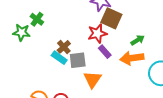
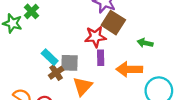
green arrow: (138, 40) -> (145, 43), moved, turned -144
brown cross: (64, 47) -> (56, 73), moved
purple rectangle: (105, 52) -> (101, 58), turned 32

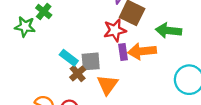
green arrow: (145, 43) -> (168, 31), size x1.5
orange arrow: (129, 69) -> (142, 51), moved

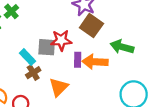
red star: (115, 30) -> (61, 40), moved
gray square: (91, 61) -> (47, 47), moved

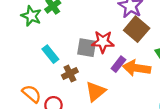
cyan rectangle: (28, 57) -> (50, 54), moved
purple rectangle: (78, 60) -> (118, 64), turned 32

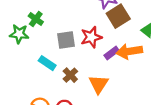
brown square: (137, 29) -> (118, 16), turned 35
gray square: (87, 48) -> (66, 40), moved
purple rectangle: (118, 64) -> (112, 53), turned 32

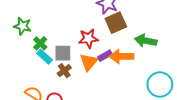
green cross: (36, 19) -> (40, 43), moved
gray square: (66, 40) -> (63, 53), moved
orange triangle: (99, 84) -> (89, 62), moved

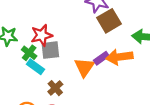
red star: (88, 38) -> (42, 35), moved
gray square: (63, 53) -> (50, 50), moved
brown cross: (64, 71) -> (55, 88), moved

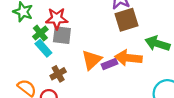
purple rectangle: (101, 58) -> (110, 64), moved

